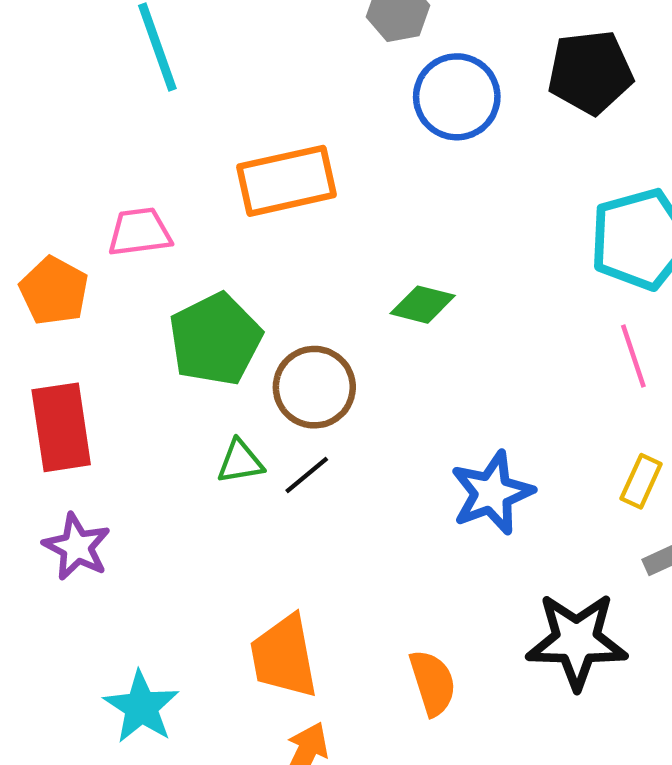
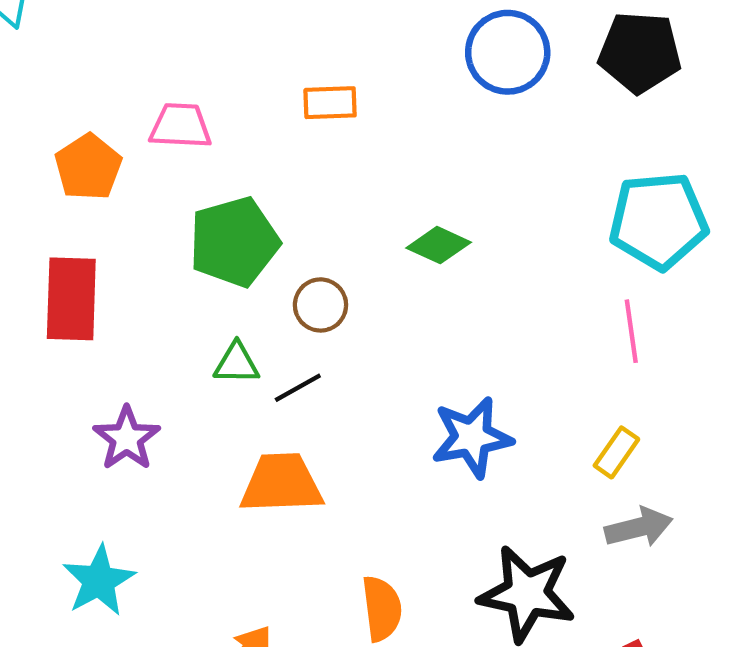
orange rectangle: (286, 181) -> (330, 103), size x0.6
brown circle: (314, 387) -> (320, 305), size x0.7
purple star: (77, 547) -> (127, 438), moved
orange trapezoid: (284, 657) -> (281, 483), moved, turned 88

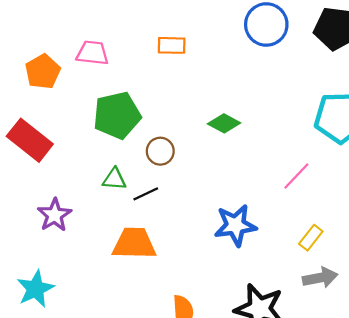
red rectangle: (71, 299) -> (30, 140), turned -57
pink line: (631, 331) -> (296, 176), moved, turned 48

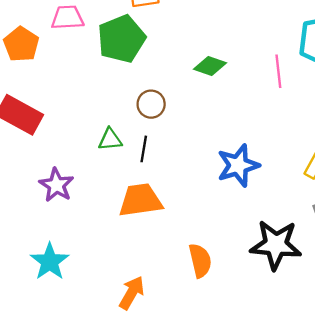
green pentagon: (117, 115) -> (121, 39), moved
pink line: (296, 176) -> (278, 71), moved, turned -40
black line: (146, 194) -> (144, 149), turned -45

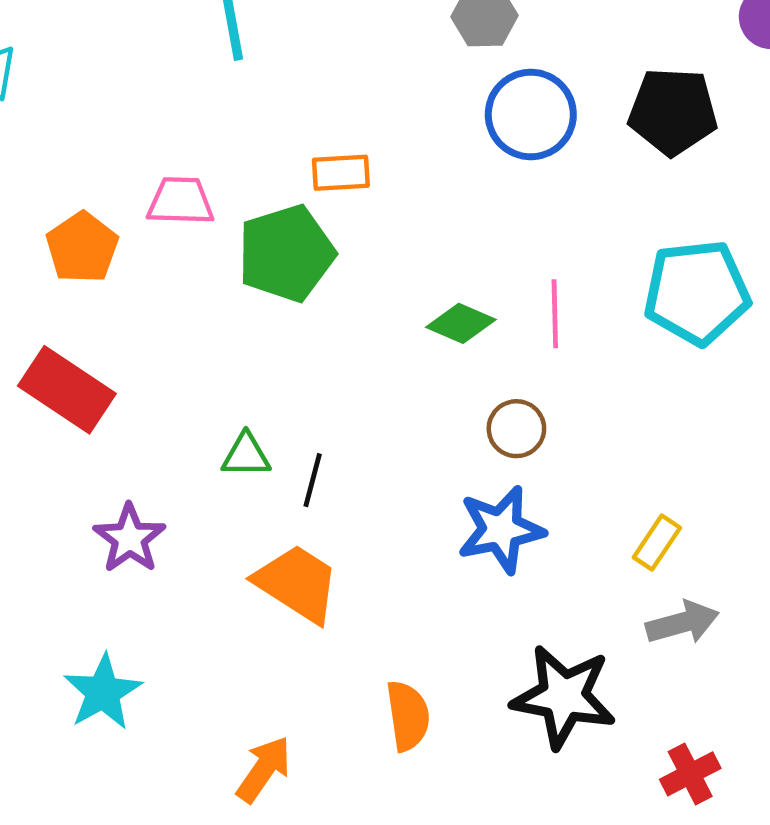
pink line: (278, 71) -> (555, 314), moved
brown circle: (151, 104) -> (516, 429), moved
orange trapezoid: (140, 200) -> (297, 583), turned 36

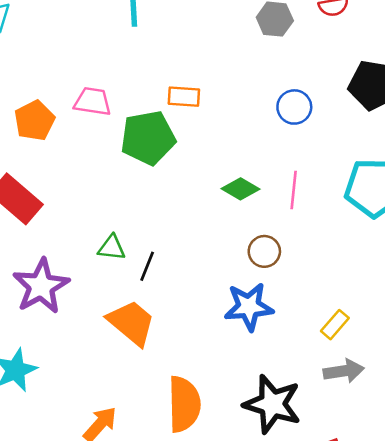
blue circle: (531, 114) -> (294, 107), moved, size x0.7
purple star: (130, 538) -> (41, 286), size x1.4
orange semicircle: (408, 716) -> (184, 404), size x1.4

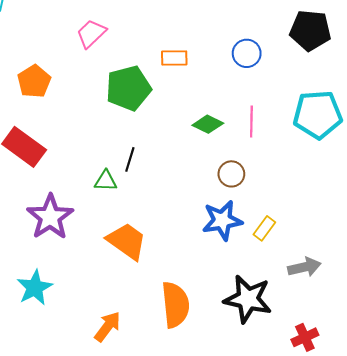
orange rectangle: (184, 97) -> (174, 58), moved
pink trapezoid: (93, 101) -> (91, 34), moved, turned -48
black line: (147, 266) -> (130, 159), moved
yellow rectangle: (335, 325) -> (264, 228), moved

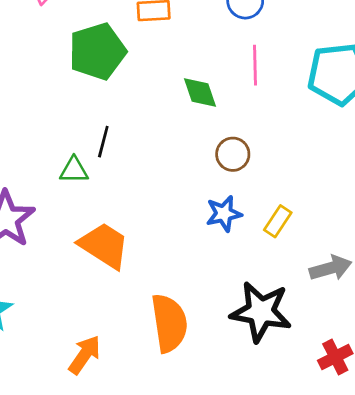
pink line: (251, 122) -> (255, 65), moved
green diamond: (208, 124) -> (200, 92), turned 48
blue star: (222, 220) -> (224, 214), size x0.7

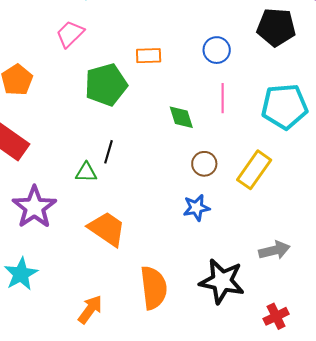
yellow rectangle: (278, 221) -> (254, 170), moved, size x1.6

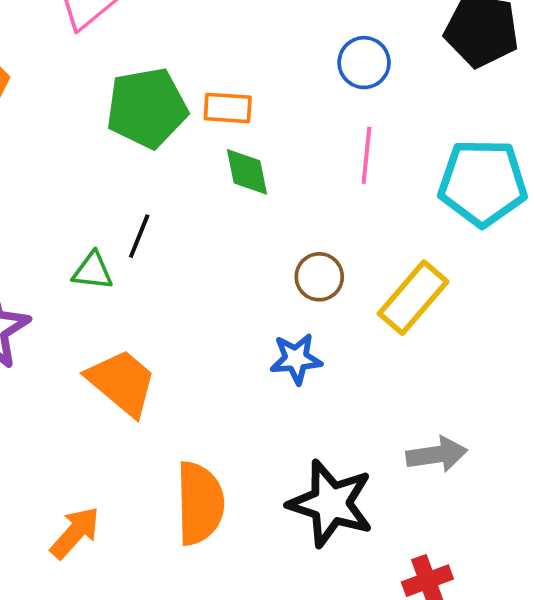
orange rectangle: (149, 56) -> (228, 108), moved
green diamond: (181, 117) -> (247, 172), moved

